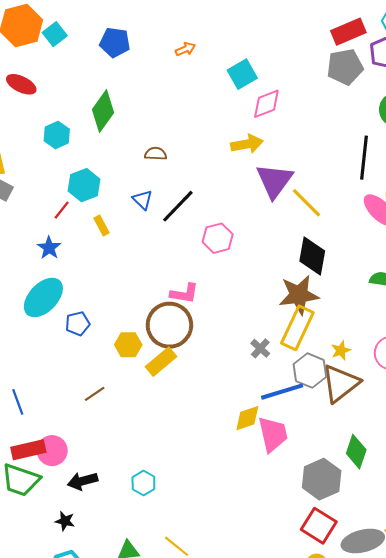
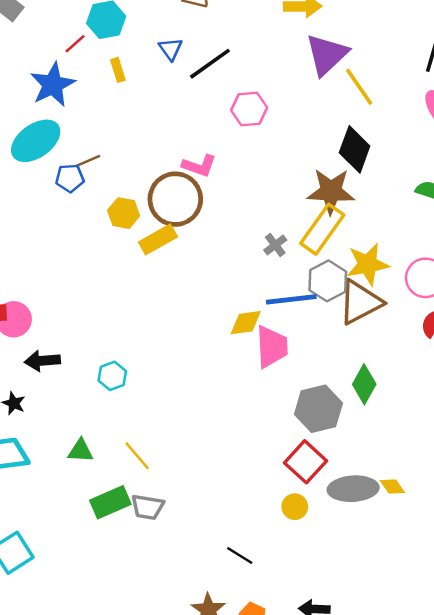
blue star: (49, 248) -> (53, 85), size x1.6
yellow star: (341, 350) -> (368, 264), size x1.8
brown line: (95, 394) -> (88, 161), moved

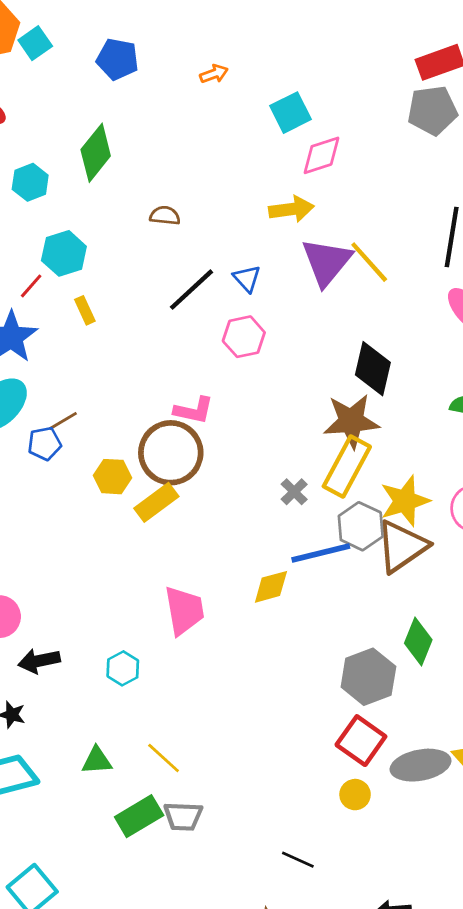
blue triangle: (170, 49) -> (247, 279), moved
yellow line: (359, 87) -> (369, 262), moved
pink trapezoid: (272, 347) -> (184, 610), moved

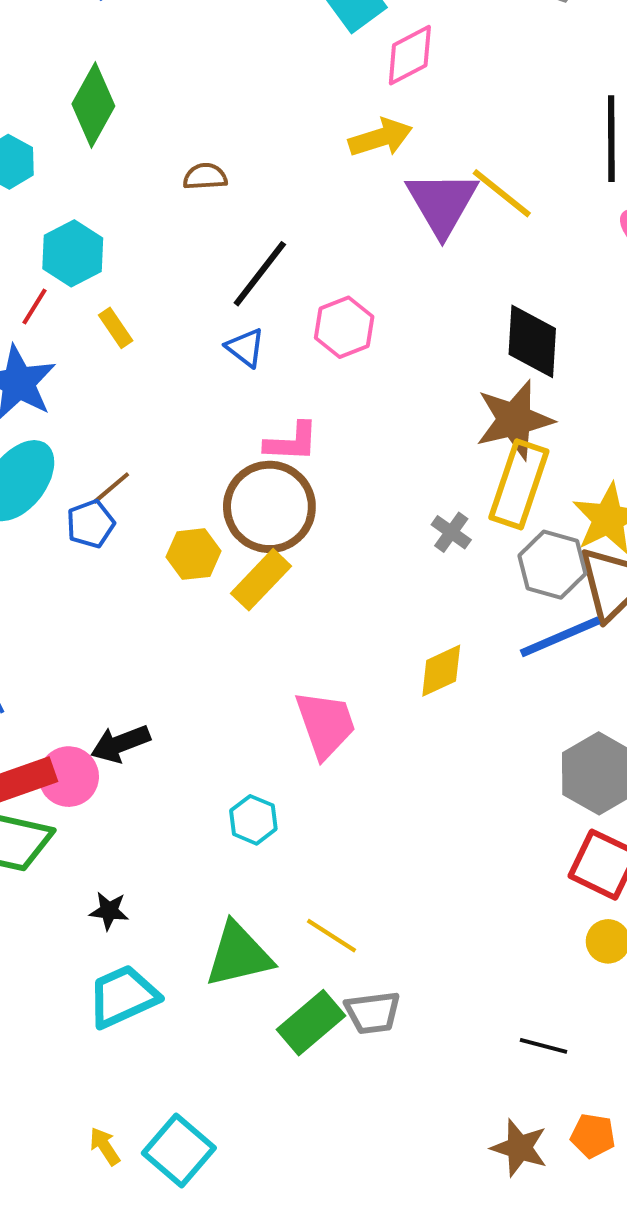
blue triangle: (247, 279) -> (245, 348), moved
blue line: (321, 553) -> (560, 637), moved
black arrow: (39, 661) -> (120, 744), moved
green triangle: (97, 761) -> (239, 955), size x1.6

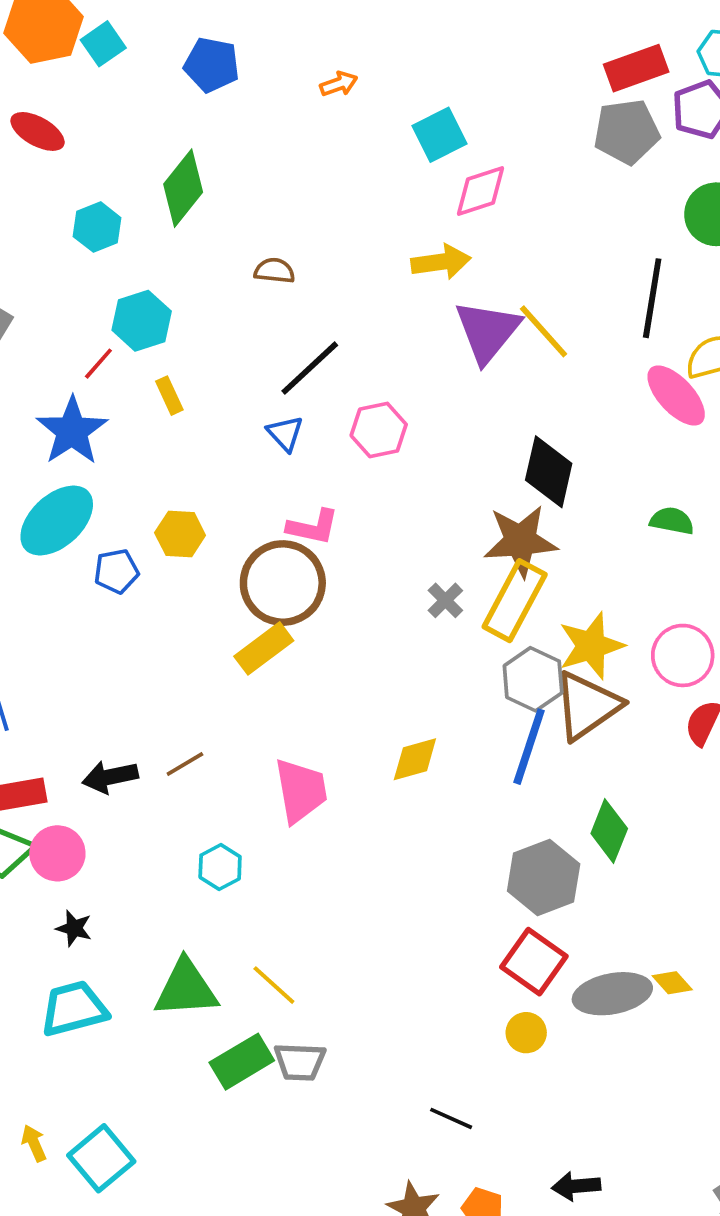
brown line: (111, 488) -> (185, 764), moved
gray cross: (451, 532) -> (445, 600), moved
yellow hexagon: (193, 554) -> (180, 534), moved
blue line: (560, 637) -> (529, 747), turned -58
pink circle: (69, 777) -> (57, 853), moved

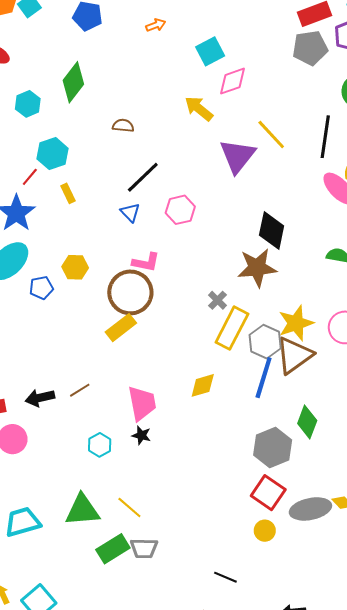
yellow arrow: (441, 262) -> (199, 108), moved, turned -132
yellow line: (544, 331) -> (271, 134), moved
yellow rectangle: (515, 601) -> (232, 328), moved
black star: (74, 928) -> (141, 435), moved

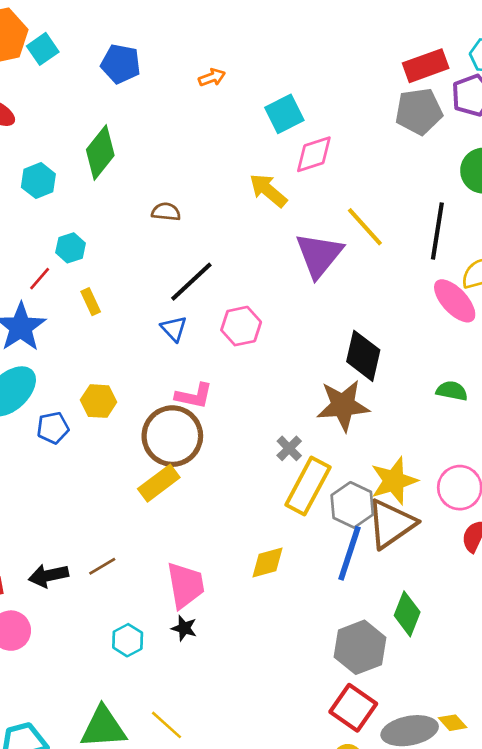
cyan hexagon: (52, 154) -> (71, 248), size x0.7

